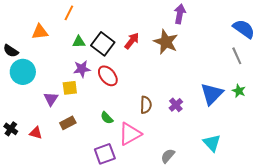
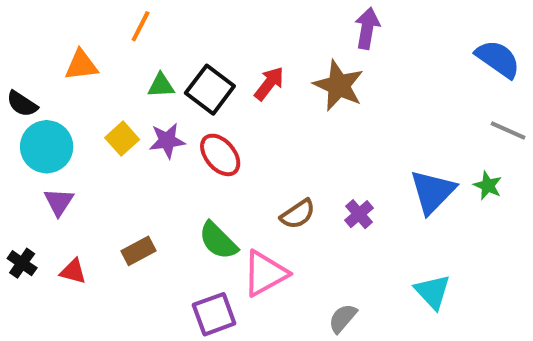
gray line: (237, 56) -> (508, 130), moved, turned -42
yellow square: (70, 88) -> (122, 139), moved, turned -35
purple triangle: (51, 99) -> (59, 202), moved
brown semicircle: (146, 105) -> (298, 214), turned 54
green semicircle: (107, 118) -> (218, 241), size x1.5

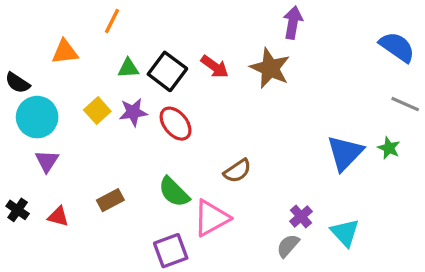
red arrow: (269, 83) -> (215, 67), turned 88
purple cross: (359, 214) -> (301, 216), moved
gray semicircle: (343, 318) -> (288, 246), moved

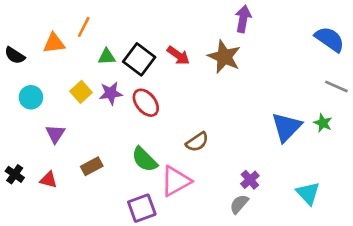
orange line: (112, 21) -> (84, 27), moved
black semicircle: (18, 83) -> (15, 55), moved
cyan circle: (37, 117) -> (31, 97), size x0.7
purple triangle: (47, 161) -> (55, 134), moved
cyan triangle: (345, 233) -> (308, 193), moved

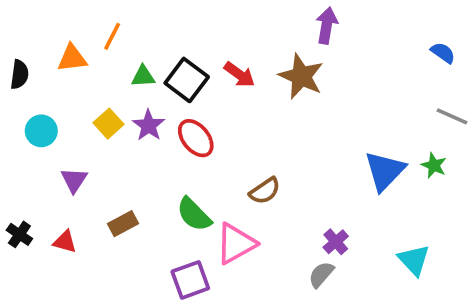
blue semicircle: (330, 39) -> (443, 53), size x0.6
black semicircle: (15, 55) -> (19, 75), turned -115
purple star: (111, 93) -> (149, 125), turned -30

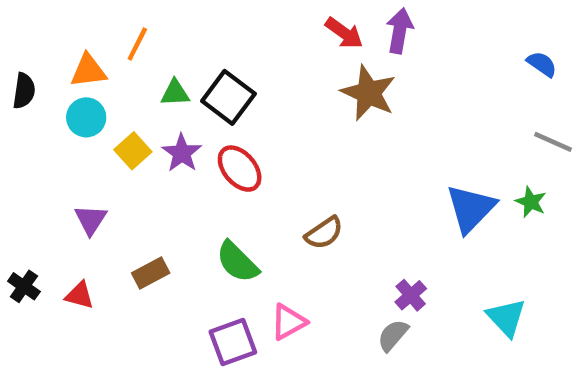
red arrow: (239, 75) -> (344, 33), moved
cyan circle: (41, 131) -> (86, 117), moved
pink triangle: (236, 244) -> (288, 322), moved, size x0.7

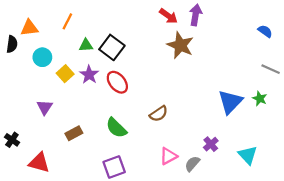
orange triangle: (88, 71) -> (29, 28), moved
red triangle: (80, 295) -> (39, 163), moved, size x1.5
purple cross: (411, 295) -> (211, 144), moved
pink triangle: (288, 322) -> (168, 156), moved

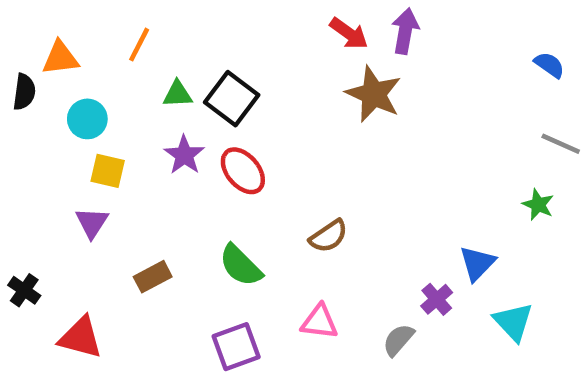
yellow square: (65, 74) -> (108, 171), moved, turned -35
blue triangle: (230, 102) -> (477, 263), moved, size x0.7
pink triangle: (168, 156) -> (319, 322), moved, turned 36

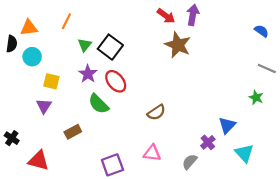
green triangle: (177, 94) -> (85, 45), turned -48
cyan circle: (87, 119) -> (32, 57), moved
green semicircle: (241, 265) -> (99, 104), moved

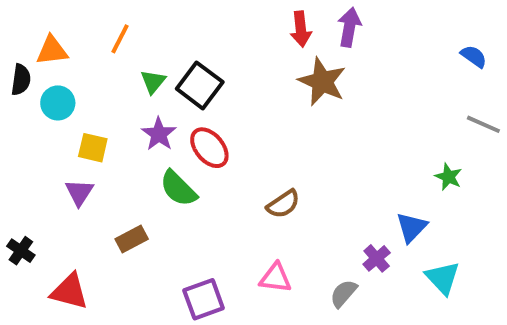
red arrow: (166, 16) -> (301, 29), turned 48
green star: (256, 97) -> (448, 177), moved

